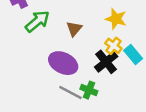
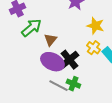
brown triangle: (74, 29) -> (50, 40), moved
black cross: (106, 62) -> (69, 60), moved

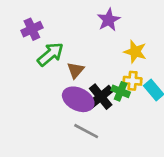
yellow cross: (93, 48) -> (133, 81), turned -32
green cross: (73, 84) -> (121, 91), moved

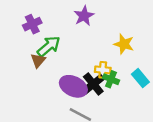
purple star: (109, 20) -> (84, 16), moved
brown triangle: (76, 70) -> (38, 60), moved
yellow cross: (133, 81) -> (103, 70), moved

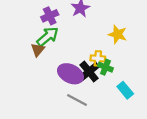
purple cross: (32, 24) -> (50, 16), moved
cyan rectangle: (140, 78) -> (125, 90), moved

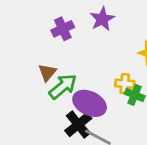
green arrow: (48, 37) -> (63, 86), moved
black cross: (89, 72) -> (78, 124), moved

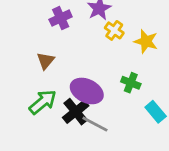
yellow cross: (125, 84) -> (114, 30), moved, turned 30
green arrow: (63, 86) -> (43, 102), moved

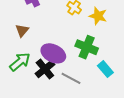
green cross: (131, 83) -> (87, 47), size x1.5
gray line: (95, 124) -> (71, 78), moved

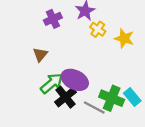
green cross: (87, 47) -> (112, 98), moved
green arrow: (20, 62) -> (52, 83), moved

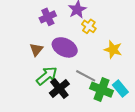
yellow star: (124, 38) -> (113, 50), moved
purple ellipse: (75, 80) -> (65, 47), moved
gray line: (94, 107) -> (86, 76), moved

